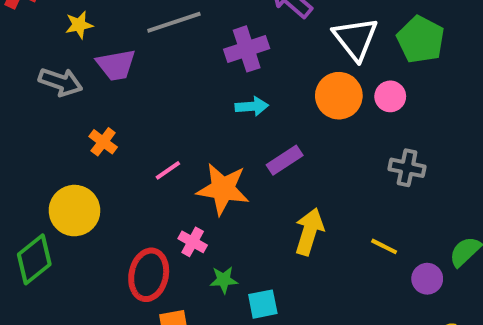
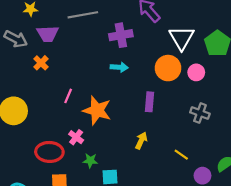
orange cross: (103, 142) -> (41, 63), moved
purple rectangle: (285, 160) -> (149, 102), moved, turned -60
pink line: (168, 170) -> (68, 96), turned -40
yellow arrow: (309, 232) -> (141, 141), size x0.7
red ellipse: (149, 275) -> (49, 152), turned 72

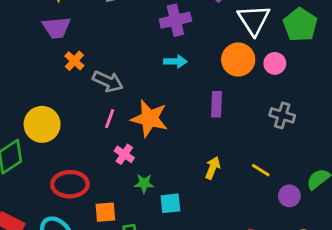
purple trapezoid: (48, 34) -> (56, 28), moved
gray arrow: (16, 39) -> (108, 81), moved
pink line: (68, 96) -> (110, 119), moved
yellow arrow: (141, 141) -> (213, 168), moved
red ellipse: (49, 152) -> (70, 184), moved

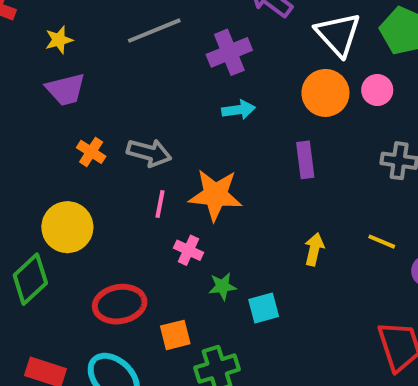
orange cross: (74, 61) -> (91, 152), moved

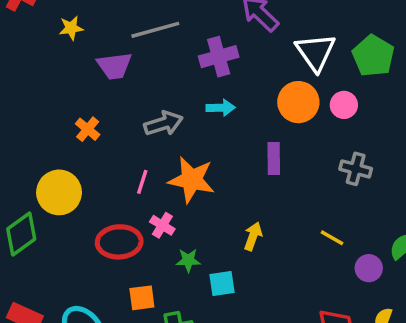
purple trapezoid: (66, 89) -> (114, 66), moved
gray arrow: (149, 153) -> (163, 123), moved, turned -39
yellow arrow: (314, 249) -> (253, 236), moved
red ellipse: (120, 304) -> (119, 242), moved

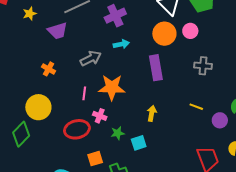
purple rectangle: (274, 159) -> (156, 68), size x1.4

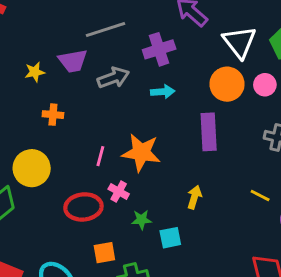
yellow star: (30, 14) -> (35, 72), moved
gray arrow: (91, 58) -> (113, 78), moved
orange cross: (48, 69) -> (53, 115), turned -32

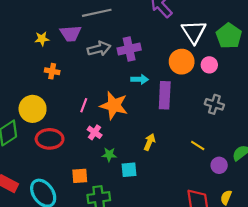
purple cross: (159, 49) -> (129, 49), moved
cyan arrow: (163, 92) -> (140, 79), moved
red ellipse: (83, 207) -> (50, 139), moved

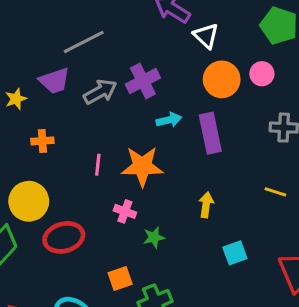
white triangle: (194, 32) -> (206, 36), moved, size x0.7
pink line: (84, 105) -> (98, 165), moved
cyan square: (129, 170) -> (235, 253), moved

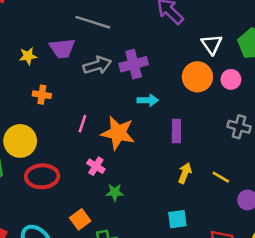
white triangle: (206, 36) -> (212, 44), moved
gray line: (84, 42) -> (93, 22), turned 32
purple rectangle: (210, 133) -> (176, 131), moved, size x0.7
yellow arrow: (206, 205) -> (185, 173), moved
orange square: (120, 278) -> (80, 219), turned -30

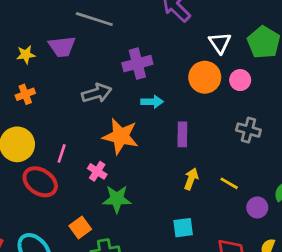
gray arrow: (97, 65) -> (97, 93), moved
orange cross: (42, 95) -> (25, 94), moved, turned -30
pink line: (82, 124) -> (62, 153), moved
red ellipse: (42, 176) -> (40, 182), turned 36
green star: (115, 192) -> (117, 199), size x1.5

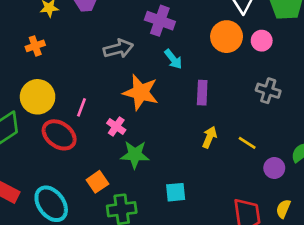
purple cross: (137, 64) -> (160, 21), turned 32
orange cross: (25, 94) -> (35, 46), moved
cyan arrow: (152, 102) -> (173, 59), turned 50
cyan square: (183, 228) -> (176, 192), moved

